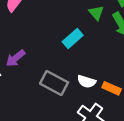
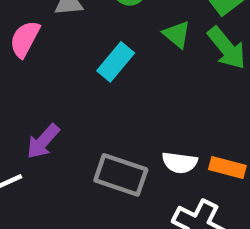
cyan rectangle: (73, 38) -> (116, 62), moved

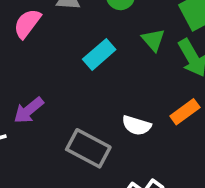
white semicircle: (180, 163) -> (137, 125), moved
orange rectangle: (227, 168) -> (185, 112), moved, turned -60

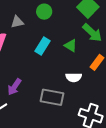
green triangle: (153, 40) -> (71, 46), moved

